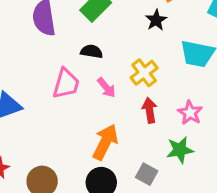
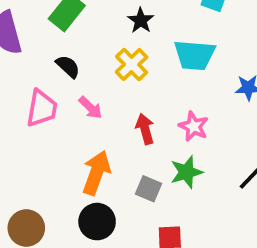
black semicircle: (92, 51) -> (68, 67), turned 40
yellow cross: (144, 73) -> (132, 64), moved
gray square: (147, 174) -> (149, 189), moved

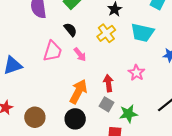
red arrow: (145, 129) -> (108, 83), moved
green star: (186, 172) -> (128, 114), moved

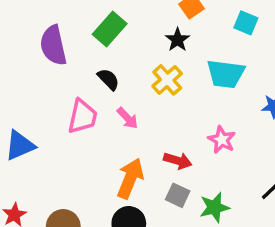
red arrow: (108, 83) -> (178, 161), turned 119

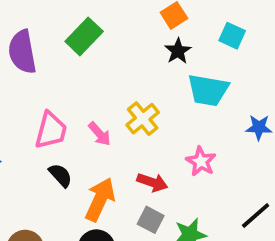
black star: (177, 40) -> (178, 51), moved
black semicircle: (108, 79) -> (60, 175), moved
yellow cross: (167, 80) -> (143, 119), moved

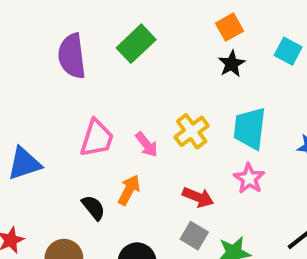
cyan trapezoid: (208, 90) -> (250, 128), moved, turned 84
black semicircle: (60, 175) -> (93, 208), moved
orange arrow: (100, 199) -> (129, 190), moved, size x0.7

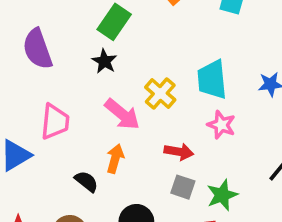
green rectangle: (136, 44) -> (114, 22), moved
black star: (232, 64) -> (104, 61), moved
pink trapezoid: (97, 138) -> (55, 122), moved
pink arrow: (147, 145) -> (122, 114), size x1.5

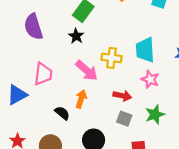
yellow cross: (160, 93) -> (111, 58), turned -36
green star: (222, 195) -> (155, 115), moved

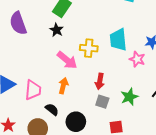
pink trapezoid: (43, 74) -> (33, 90), moved
pink star: (150, 79) -> (137, 59), moved
red arrow: (122, 96) -> (100, 81), turned 91
black semicircle: (62, 113) -> (52, 109), moved

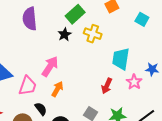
yellow cross: (89, 48) -> (93, 34), moved
pink arrow: (67, 60) -> (50, 66), moved, turned -110
red arrow: (100, 81) -> (107, 86), moved

